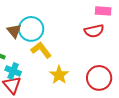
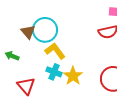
cyan cross: (13, 71) -> (54, 72), moved

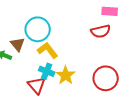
brown triangle: (28, 32) -> (18, 44), moved
red triangle: (26, 86) -> (37, 85), moved

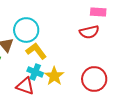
red triangle: (37, 85) -> (25, 86), turned -30

